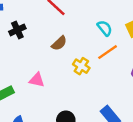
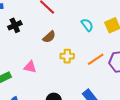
orange line: (108, 52) -> (96, 59), moved
yellow cross: (81, 66) -> (67, 56), turned -32

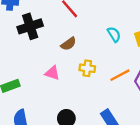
black cross: (15, 25) -> (30, 26), size x1.5
pink triangle: (30, 67) -> (52, 73), moved

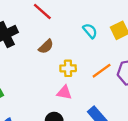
pink triangle: (52, 73) -> (64, 93), moved

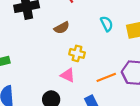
orange line: (102, 71) -> (106, 77), moved

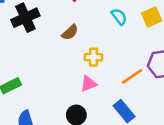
pink triangle: (68, 75) -> (89, 84), turned -35

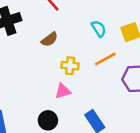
orange line: (132, 76) -> (105, 59), moved

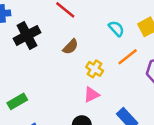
yellow cross: (70, 66) -> (95, 69), turned 35

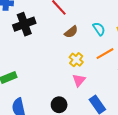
brown semicircle: (70, 47) -> (71, 32), moved
pink triangle: (91, 95) -> (79, 80), moved, turned -32

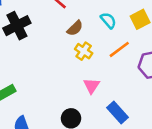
yellow cross: (76, 60) -> (84, 51), moved

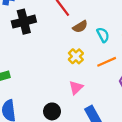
brown semicircle: (75, 28) -> (80, 27), moved

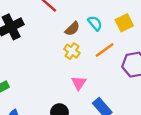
brown semicircle: (80, 27) -> (72, 29), moved

